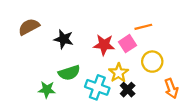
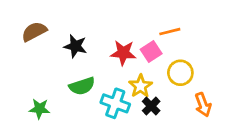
green star: (47, 90) -> (39, 109), moved

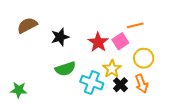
black star: (75, 46) -> (60, 37), turned -30
red star: (123, 53) -> (98, 42), turned 30
orange arrow: (203, 105) -> (142, 84), moved
green star: (39, 109) -> (19, 90), moved

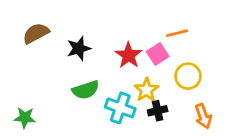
orange arrow: (142, 84) -> (203, 116), moved
black cross: (120, 85) -> (158, 111), turned 32

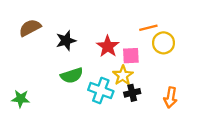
pink square: (158, 54) -> (131, 56), moved, turned 30
yellow circle: (188, 76) -> (164, 43), moved
orange arrow: (203, 116) -> (170, 97), turned 30

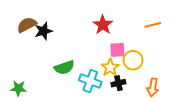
orange line: (148, 28) -> (153, 25), moved
black star: (66, 41) -> (43, 31), moved
yellow circle: (164, 43) -> (133, 60), moved
red star: (108, 46) -> (103, 25), moved

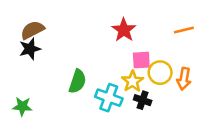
black star: (43, 31) -> (30, 49), moved
green semicircle: (64, 68) -> (77, 81), turned -54
black cross: (118, 83) -> (143, 100), turned 32
orange arrow: (153, 87) -> (184, 79), moved

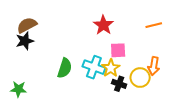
yellow circle: (160, 73) -> (140, 78), moved
cyan cross: (109, 98) -> (94, 67), moved

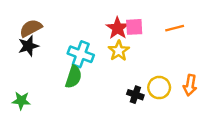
pink square: (118, 50) -> (134, 27), moved
orange arrow: (154, 66) -> (190, 85), moved
cyan cross: (94, 67) -> (81, 54), moved
yellow star: (111, 68) -> (119, 51), moved

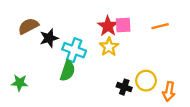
black star: (28, 46) -> (49, 38), moved
orange arrow: (190, 85) -> (169, 91), moved
green star: (21, 101) -> (20, 83), moved

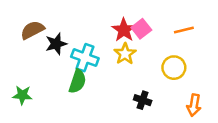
pink square: (123, 25) -> (141, 29), turned -35
yellow circle: (146, 81) -> (174, 68), moved

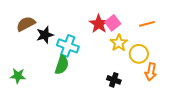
yellow star: (125, 54) -> (119, 43), moved
orange arrow: (194, 105) -> (151, 72), moved

